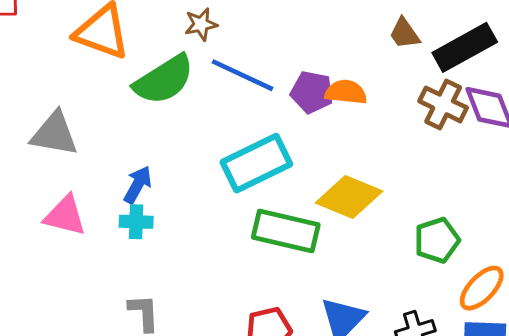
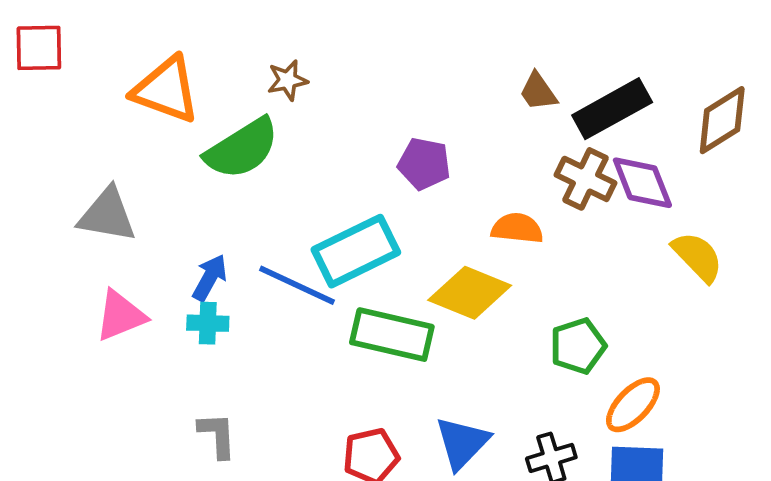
blue line: (243, 75) -> (297, 285), moved
orange semicircle: (346, 92) -> (517, 228), moved
pink triangle: (65, 216) -> (120, 316), turned -36

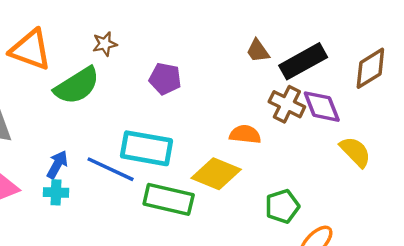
purple pentagon: (424, 164) -> (165, 79), moved
cyan rectangle: (356, 251) -> (147, 148), turned 36

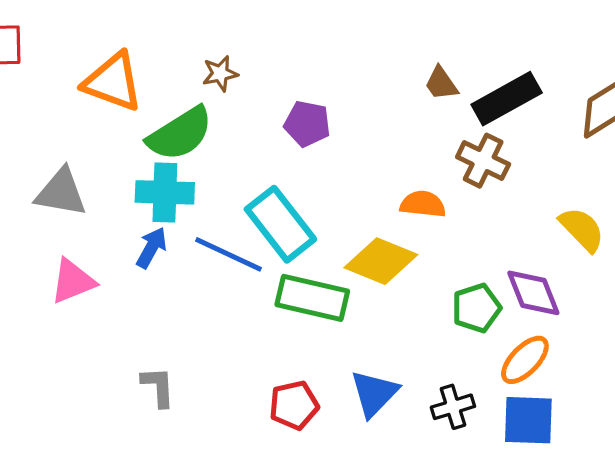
purple diamond: (322, 107) -> (533, 293), moved
cyan rectangle: (147, 148) -> (280, 224), turned 42
cyan cross: (56, 192) -> (165, 192), moved, size x1.6

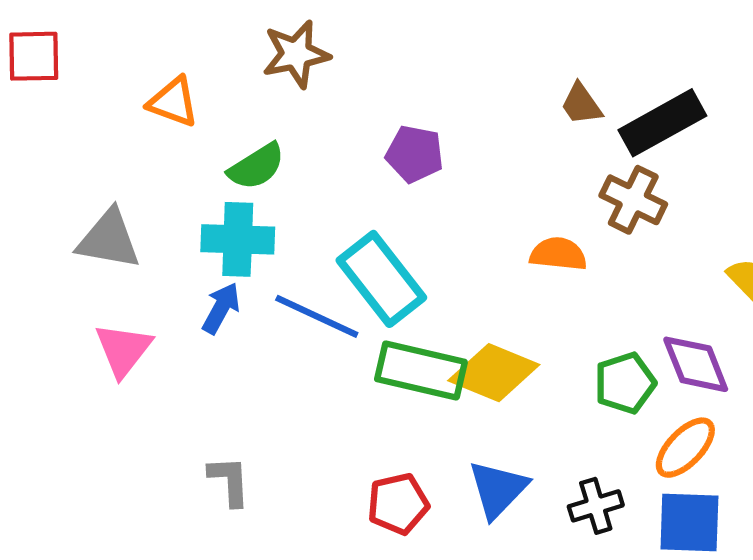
brown star: (220, 73) -> (296, 54), moved, size x1.5
orange triangle: (113, 82) -> (173, 102), size x0.7
green semicircle: (180, 134) -> (256, 167), size x0.7
yellow diamond: (381, 261) -> (494, 373), moved
pink triangle: (73, 281) -> (123, 350), turned -30

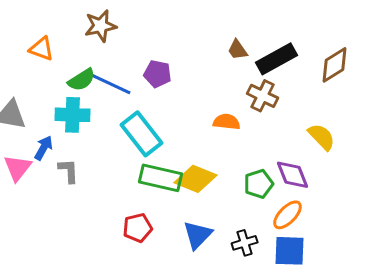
blue arrow: (221, 308) -> (44, 148), moved
blue line: (317, 316) -> (111, 84), moved
gray L-shape: (229, 481) -> (69, 171), moved
red pentagon: (398, 504) -> (138, 228), moved

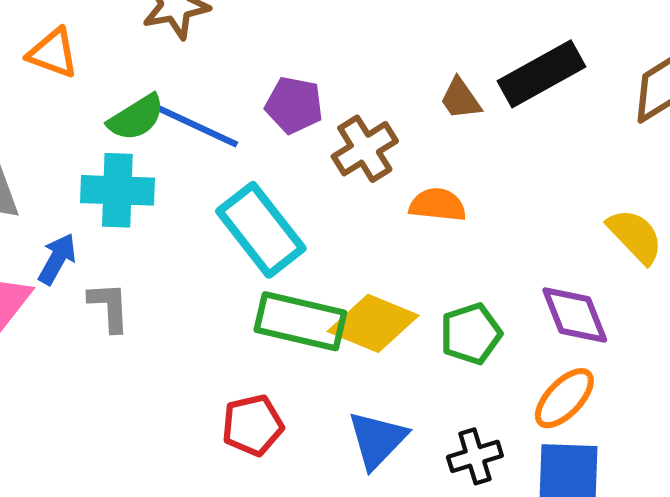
brown trapezoid: (238, 50) -> (460, 99), moved
brown cross: (263, 96) -> (365, 149), moved, turned 32
green pentagon: (259, 184) -> (471, 334), moved

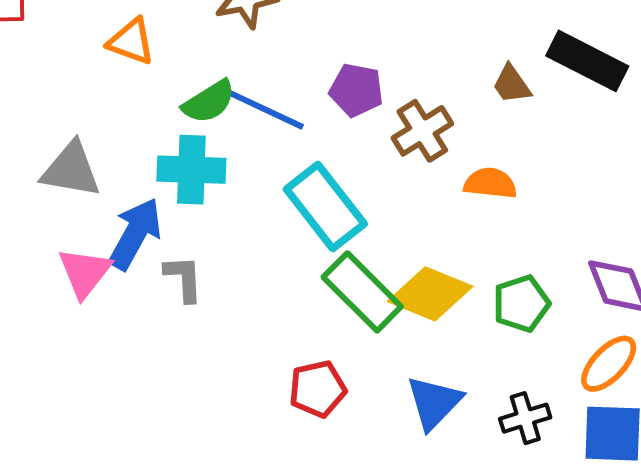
black rectangle: (541, 74) -> (587, 61), turned 56
blue arrow: (57, 259) -> (135, 234), size x1.5
green rectangle: (300, 321) -> (362, 292), turned 32

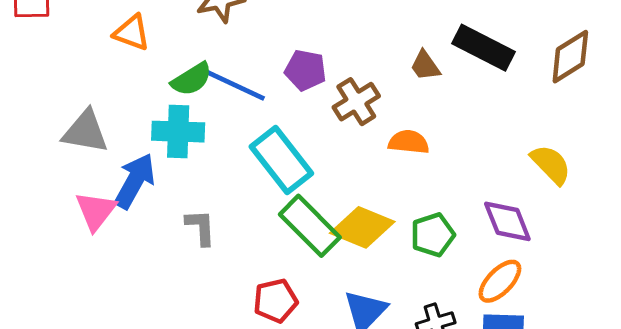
gray L-shape: (184, 278) -> (201, 227), moved

